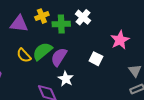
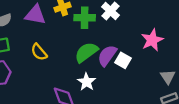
green semicircle: (42, 51) -> (86, 52), moved
purple semicircle: (59, 57) -> (107, 56), moved

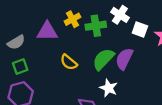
yellow semicircle: (39, 52) -> (69, 62), moved
white square: (123, 60) -> (140, 30), moved

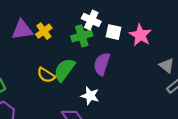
green cross: (96, 26) -> (82, 36), moved
purple triangle: (47, 31) -> (22, 30), moved
green semicircle: (103, 59) -> (64, 70), moved

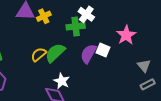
white square: (114, 32) -> (103, 50), moved
yellow semicircle: (46, 75) -> (39, 54), turned 98
white star: (90, 96) -> (62, 81), moved

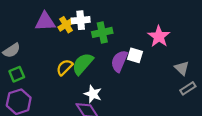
white cross: (86, 14) -> (81, 20), moved, turned -35

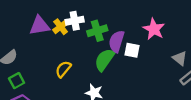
purple semicircle: (119, 61) -> (116, 41), moved
green semicircle: (83, 64) -> (105, 60), moved

